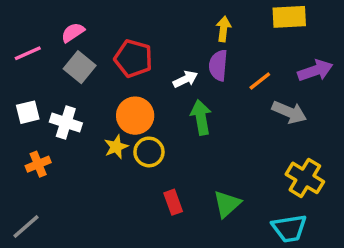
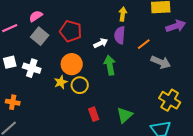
purple arrow: (315, 71) -> (176, 26), moved
orange cross: (38, 164) -> (13, 102), moved, turned 32

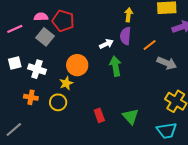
pink semicircle: (36, 16) -> (41, 17), turned 32
red pentagon: (71, 31) -> (63, 21), moved
yellow circle: (80, 85) -> (58, 102), moved
orange cross: (13, 102) -> (31, 97), moved
green triangle: (125, 115) -> (131, 116), turned -30

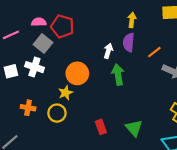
white arrow: (106, 44) -> (108, 51), turned -48
white cross: (37, 69) -> (34, 67), moved

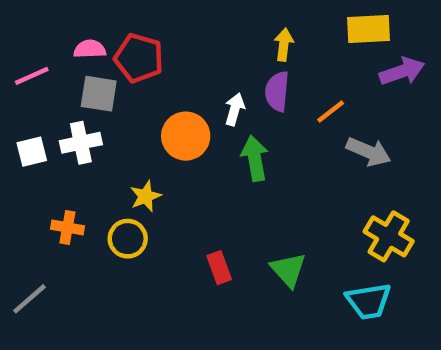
gray square: (43, 43) -> (99, 94), turned -30
white cross: (34, 67) -> (81, 143), turned -30
orange circle: (77, 73) -> (186, 136), moved

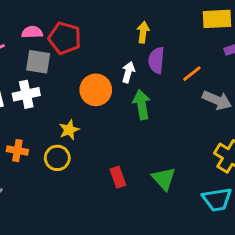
yellow arrow: (284, 45) -> (143, 32), moved

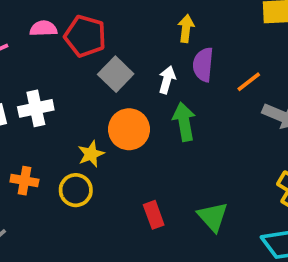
gray square: (38, 62) -> (116, 74), moved, turned 35
orange circle: (96, 90) -> (129, 129), moved

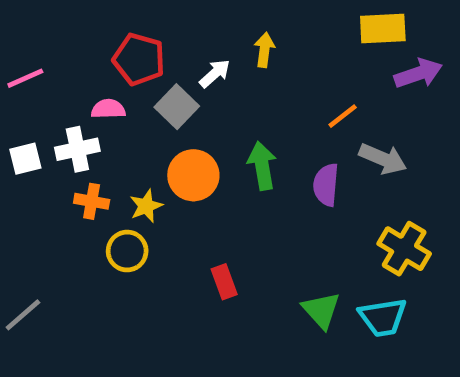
pink semicircle: (43, 29) -> (108, 109), moved
purple semicircle: (203, 65) -> (326, 185), moved
white arrow: (167, 80) -> (215, 73), moved, turned 32
orange cross: (24, 181) -> (92, 201), moved
green triangle: (213, 217) -> (321, 310), moved

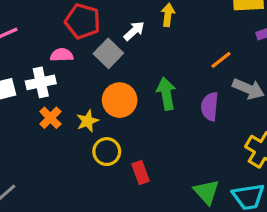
orange cross: (92, 201) -> (50, 118), turned 35
yellow circle: (127, 251) -> (107, 152), moved

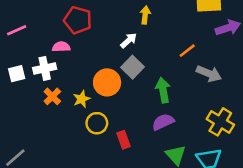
white arrow: (134, 31) -> (129, 40), moved
gray square: (108, 53) -> (132, 67), moved
green arrow: (166, 94) -> (163, 90), moved
purple semicircle: (210, 107) -> (163, 122), moved, turned 60

